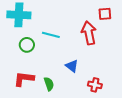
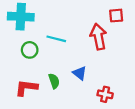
green semicircle: (49, 84) -> (54, 81), moved

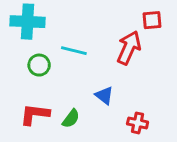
red arrow: (98, 37) -> (129, 48), turned 35
green semicircle: (54, 81) -> (71, 119), moved, turned 56

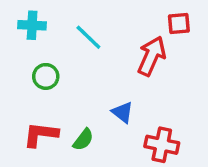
cyan cross: (28, 22) -> (32, 25), size x0.7
cyan line: (74, 51) -> (88, 37), moved, turned 30
red cross: (138, 123) -> (162, 145), size x1.4

